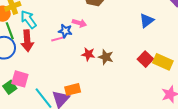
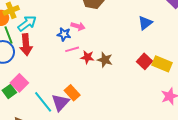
cyan arrow: (29, 19) -> (27, 23), turned 90
pink line: (58, 39) -> (72, 49), moved
pink square: (20, 79) -> (19, 83), turned 30
orange rectangle: (73, 89) -> (72, 93), turned 63

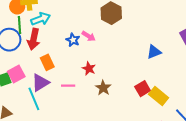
pink line: (72, 49) -> (68, 86), moved
brown star: (105, 60) -> (103, 88), moved
orange rectangle: (72, 93) -> (47, 62), moved
purple triangle: (60, 102) -> (40, 83), moved

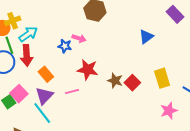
red star: (89, 69) -> (88, 70), size x1.5
brown star: (103, 88) -> (115, 81), moved
red square: (143, 89) -> (132, 83), moved
yellow rectangle: (159, 96) -> (162, 78), turned 48

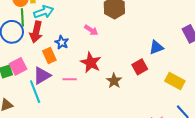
blue star: (65, 46) -> (62, 42), moved
yellow rectangle: (162, 78) -> (175, 81), moved, turned -60
red square: (132, 83) -> (140, 67), moved

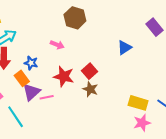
red square: (140, 67) -> (89, 71), moved
purple triangle: (42, 76) -> (31, 92), moved
yellow rectangle: (175, 81) -> (138, 103), moved

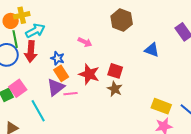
brown hexagon: (75, 18) -> (122, 20), moved
blue triangle: (124, 48) -> (152, 50), turned 49
red square: (89, 71) -> (115, 71), turned -35
orange rectangle: (22, 78) -> (61, 73), moved

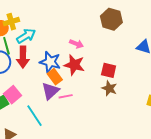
blue star: (58, 58) -> (50, 62), size x1.5
red star: (89, 74) -> (74, 65), moved

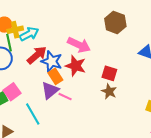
yellow cross: (11, 22) -> (15, 30), moved
pink arrow: (76, 44) -> (79, 45), size x1.6
red arrow: (23, 57) -> (37, 55), moved, turned -135
pink line: (66, 96) -> (65, 97), turned 32

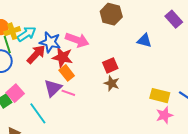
blue star: (52, 61) -> (50, 42), moved
red star: (76, 66) -> (62, 57), moved
red square: (109, 73) -> (110, 65), turned -35
orange rectangle: (55, 76) -> (67, 73), moved

